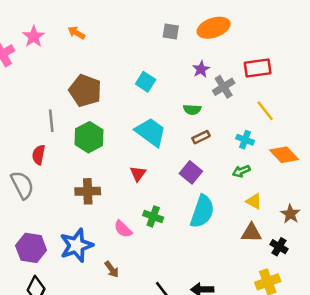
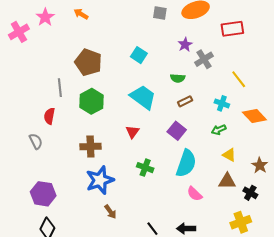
red rectangle: (258, 68) -> (232, 29), moved
gray semicircle: (22, 185) -> (36, 141), size x0.7
pink semicircle: (123, 229) -> (195, 194), moved
blue star: (76, 245) -> (100, 180), moved

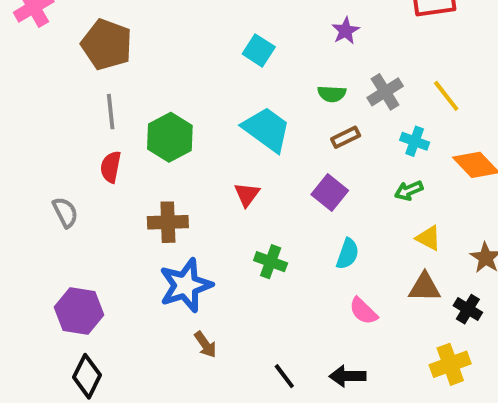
gray cross: (204, 59) -> (385, 92), moved
brown pentagon: (88, 62) -> (107, 44), moved
red semicircle: (49, 116) -> (111, 167), moved
cyan semicircle: (186, 163) -> (348, 254), size x0.6

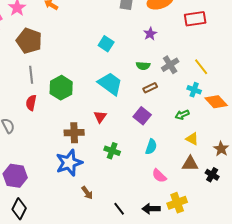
cyan cross: (415, 141) -> (194, 90), moved
brown cross: (168, 222) -> (74, 133), moved
brown arrow: (205, 345) -> (87, 193), moved
yellow cross: (450, 364) -> (177, 203), moved

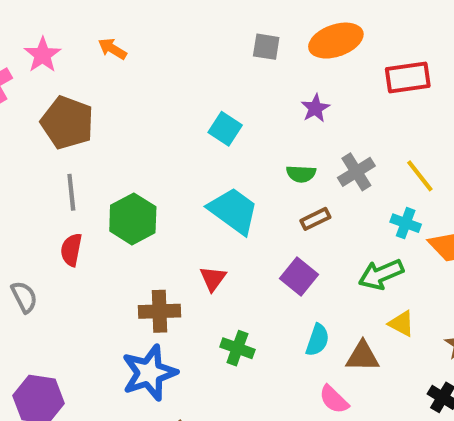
green arrow: (182, 115) -> (381, 274), size x1.5
brown triangle: (190, 164) -> (363, 356), moved

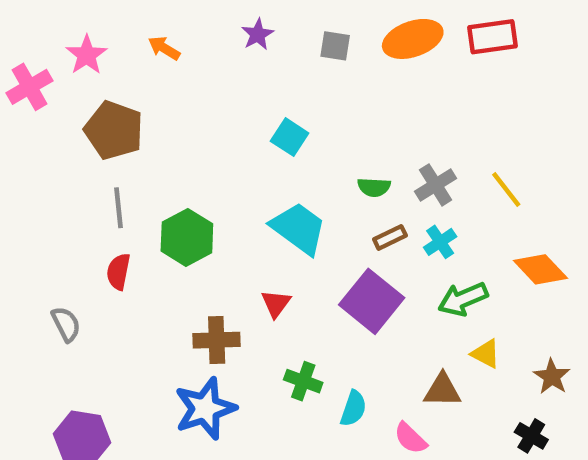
red rectangle: (408, 77) -> (493, 37), moved
purple star: (315, 108) -> (258, 34), moved
cyan cross: (406, 223) -> (440, 242), moved, turned 36
purple square: (299, 276) -> (372, 301), size x1.5
cyan semicircle: (317, 340) -> (353, 408), moved

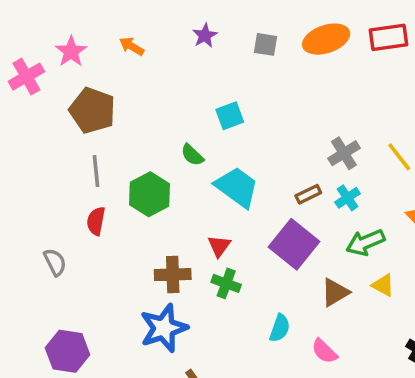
cyan square: (290, 137) -> (230, 116), turned 36
green semicircle: (374, 187) -> (192, 155), moved, turned 40
green cross: (303, 381) -> (226, 283), moved
brown triangle: (442, 390) -> (335, 292), moved, turned -32

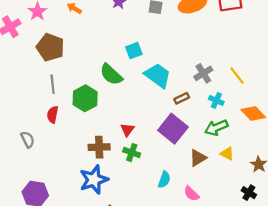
green semicircle: (192, 155) -> (111, 74), size x1.6
cyan trapezoid: (237, 187) -> (158, 76), moved
cyan cross: (348, 198) -> (216, 100), moved, turned -32

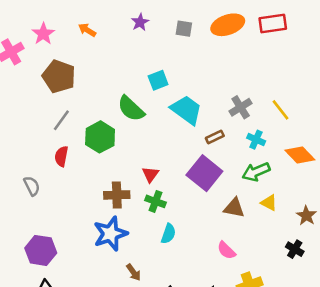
gray line: (53, 84) -> (61, 120), turned 42
brown triangle: (198, 158) -> (234, 208), turned 42
cyan semicircle: (164, 180) -> (168, 234), moved

